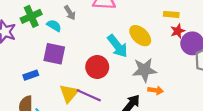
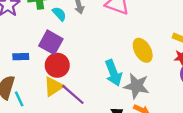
cyan arrow: (118, 46) -> (113, 73), moved
red circle: (97, 67) -> (57, 65), moved

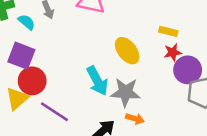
yellow triangle: (54, 86) -> (17, 99), moved

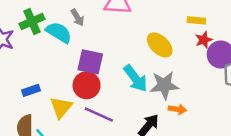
cyan semicircle: (27, 22) -> (59, 32), size x1.5
purple square: (21, 56) -> (90, 62), moved
red circle: (32, 81) -> (87, 85), moved

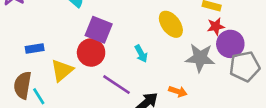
cyan arrow: (135, 78) -> (141, 54), size x0.6
gray star: (164, 85) -> (200, 58), moved
purple line: (99, 114) -> (116, 85), moved

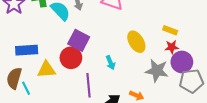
blue rectangle: (35, 48) -> (27, 50), size x1.5
yellow triangle: (62, 70) -> (46, 70), turned 30
purple line: (116, 85) -> (89, 85), turned 45

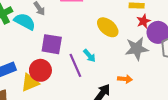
red circle: (71, 58) -> (40, 70), moved
purple line: (89, 85) -> (75, 65), moved

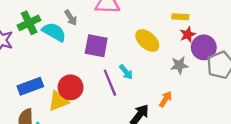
purple square: (52, 44) -> (96, 46), moved
gray star: (137, 49) -> (179, 65), size x0.7
orange arrow: (125, 79) -> (165, 99), turned -64

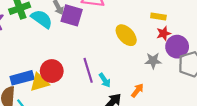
purple square: (96, 46) -> (72, 15), moved
cyan arrow: (126, 72) -> (105, 80), moved
blue rectangle: (30, 86) -> (22, 78), moved

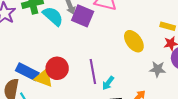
blue rectangle: (22, 78) -> (27, 72), turned 35
cyan arrow: (105, 80) -> (108, 83), turned 64
yellow triangle: (39, 82) -> (44, 78), turned 30

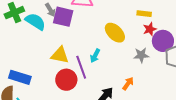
red circle: (57, 68) -> (66, 80), moved
yellow triangle: (44, 78) -> (60, 55), moved
cyan arrow: (108, 83) -> (95, 56), moved

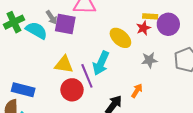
red star: (150, 29) -> (143, 28), moved
purple circle: (163, 41) -> (168, 24), moved
cyan arrow: (95, 56) -> (101, 63), size x1.6

